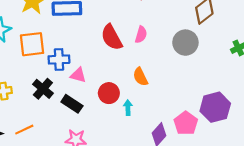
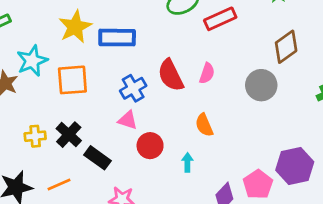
blue cross: (59, 60) -> (133, 88), moved, turned -30
black cross: (43, 89) -> (69, 135), moved
red circle: (109, 93) -> (150, 146), moved
black rectangle: (72, 104) -> (97, 158), moved

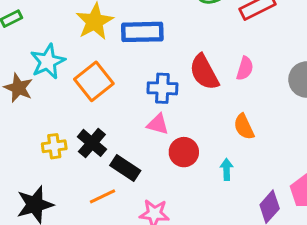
orange square: (72, 80) -> (94, 81), turned -32
blue cross: (133, 88) -> (162, 88), turned 35
orange line: (59, 185) -> (102, 196), moved

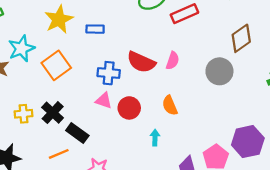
blue rectangle: (142, 32) -> (95, 29), size x0.6
red semicircle: (204, 72) -> (141, 62), turned -40
red circle: (184, 152) -> (129, 108), moved

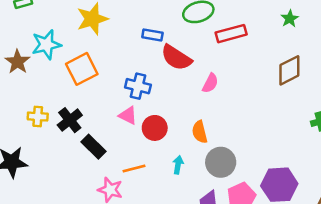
blue rectangle: (95, 29) -> (152, 35), moved
red semicircle: (141, 62) -> (176, 58), moved
gray circle: (219, 71) -> (221, 162), moved
orange line: (59, 154) -> (134, 169), moved

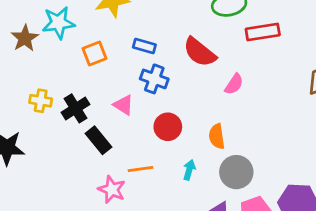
blue rectangle: (152, 35) -> (144, 46), moved
orange square: (82, 69) -> (95, 54), size x0.7
pink triangle: (128, 115) -> (123, 105), moved

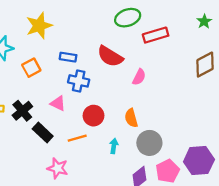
orange line: (140, 169) -> (77, 138), moved

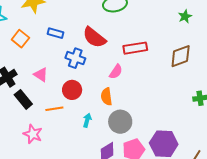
red rectangle: (156, 35) -> (135, 48), moved
orange square: (31, 68) -> (20, 39), turned -30
pink semicircle: (139, 77) -> (116, 72), moved
blue cross: (79, 81) -> (75, 58), moved

